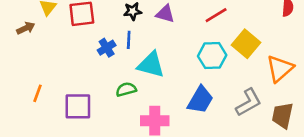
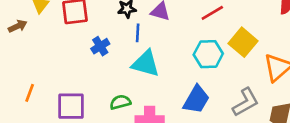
blue line: (129, 40) -> (138, 33), moved
green semicircle: (126, 89) -> (120, 102), moved

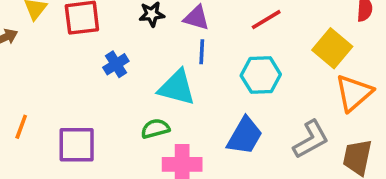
blue line: (138, 33) -> (202, 52), moved
yellow square: (243, 42) -> (332, 48), moved
green semicircle: (120, 102) -> (155, 129), moved

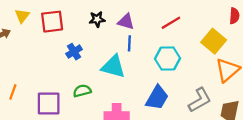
green semicircle: (155, 129) -> (82, 91), moved

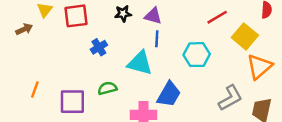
red line: (171, 23) -> (217, 17), moved
blue trapezoid: (157, 98) -> (169, 94), moved

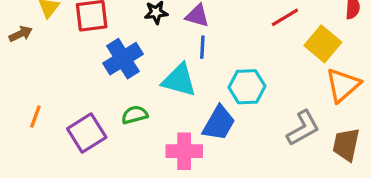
blue cross: (99, 47) -> (123, 59), size x1.6
cyan hexagon: (197, 55) -> (247, 87), moved
purple square: (72, 102) -> (87, 133), turned -32

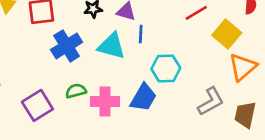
blue line: (202, 47) -> (141, 34), moved
cyan triangle: (179, 80) -> (112, 46), moved
pink cross: (184, 151) -> (105, 101), moved

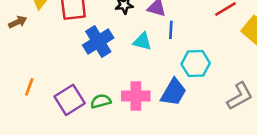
cyan triangle: (112, 46) -> (142, 41), size x0.7
green semicircle: (76, 91) -> (101, 101), moved

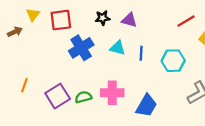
blue line: (171, 30) -> (141, 53), moved
cyan hexagon: (196, 64) -> (173, 61), moved
blue trapezoid: (174, 92) -> (146, 106), moved

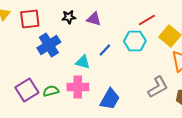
cyan triangle: (118, 48) -> (83, 62), moved
blue line: (141, 53) -> (105, 50), turned 40
cyan hexagon: (173, 61) -> (135, 41), moved

